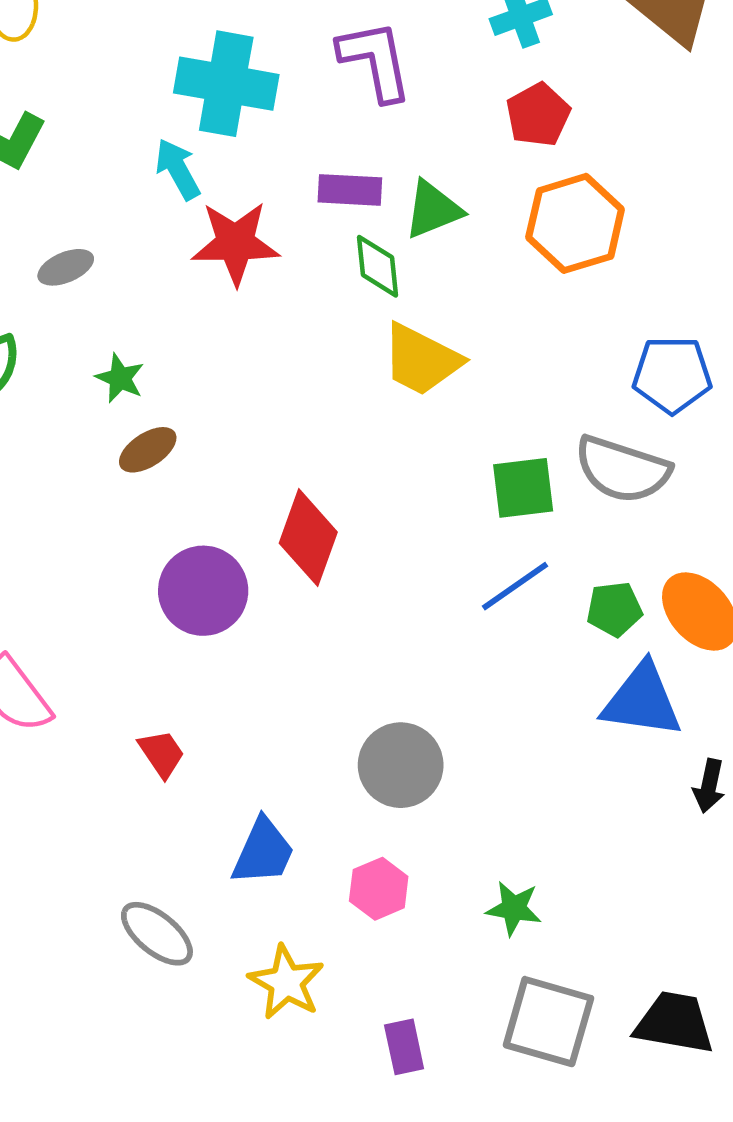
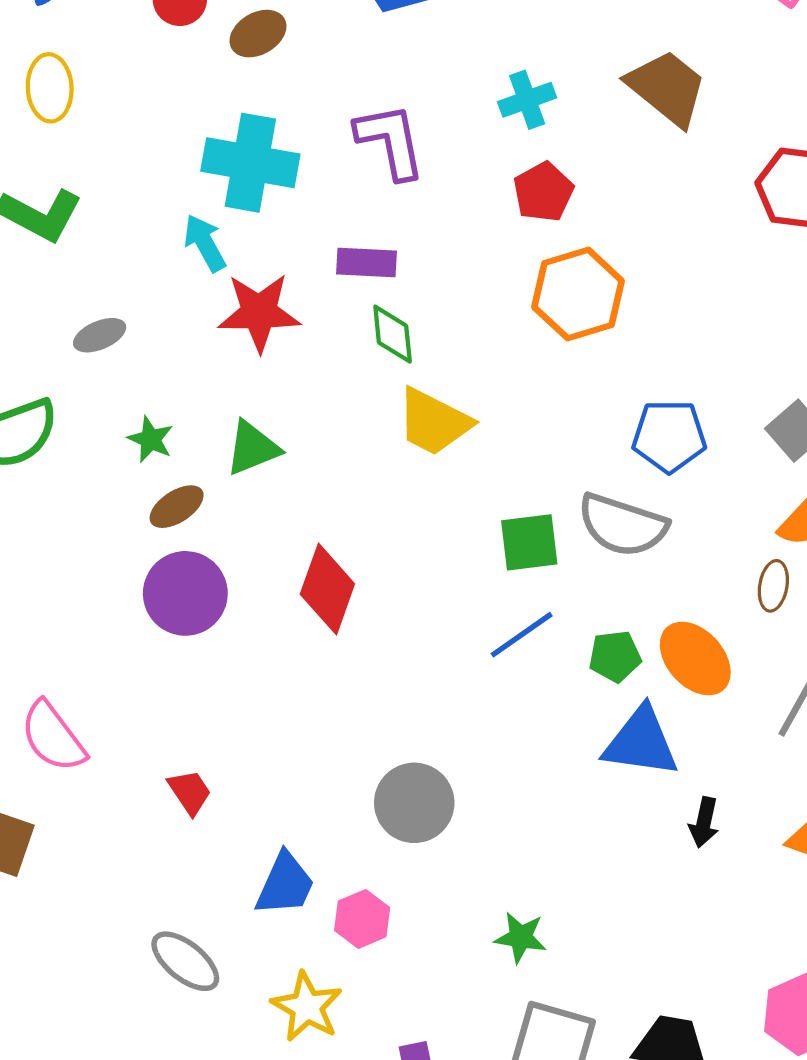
green triangle: (433, 210) -> (253, 448), moved
purple circle: (203, 591) -> (185, 593), moved
pink hexagon: (379, 889) -> (362, 919), moved

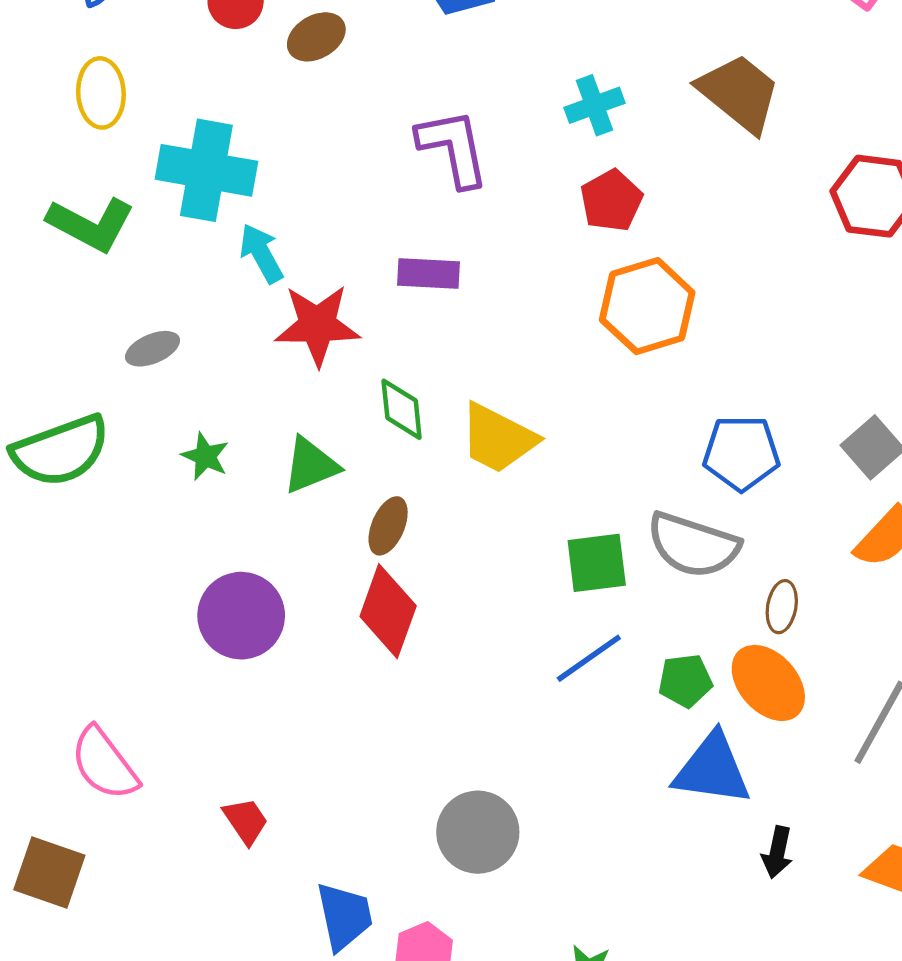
cyan cross: (250, 163) -> (206, 170), moved
green diamond: (393, 334) -> (402, 409), moved
brown ellipse: (177, 507) -> (388, 526), moved, turned -34
brown ellipse: (773, 586) -> (782, 607), moved
blue trapezoid: (285, 884) -> (344, 916), turned -36

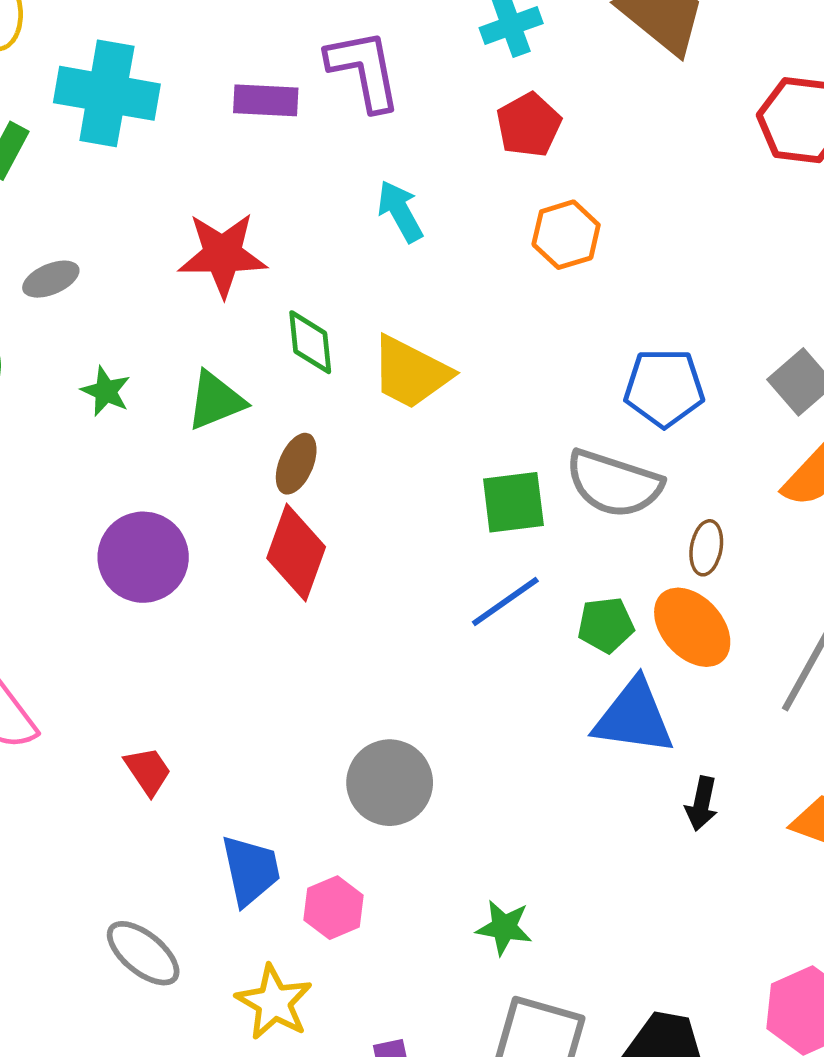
cyan arrow: (261, 253) -> (400, 211), moved
purple rectangle: (428, 274) -> (266, 100), moved
orange hexagon: (647, 306) -> (566, 235), size x0.7

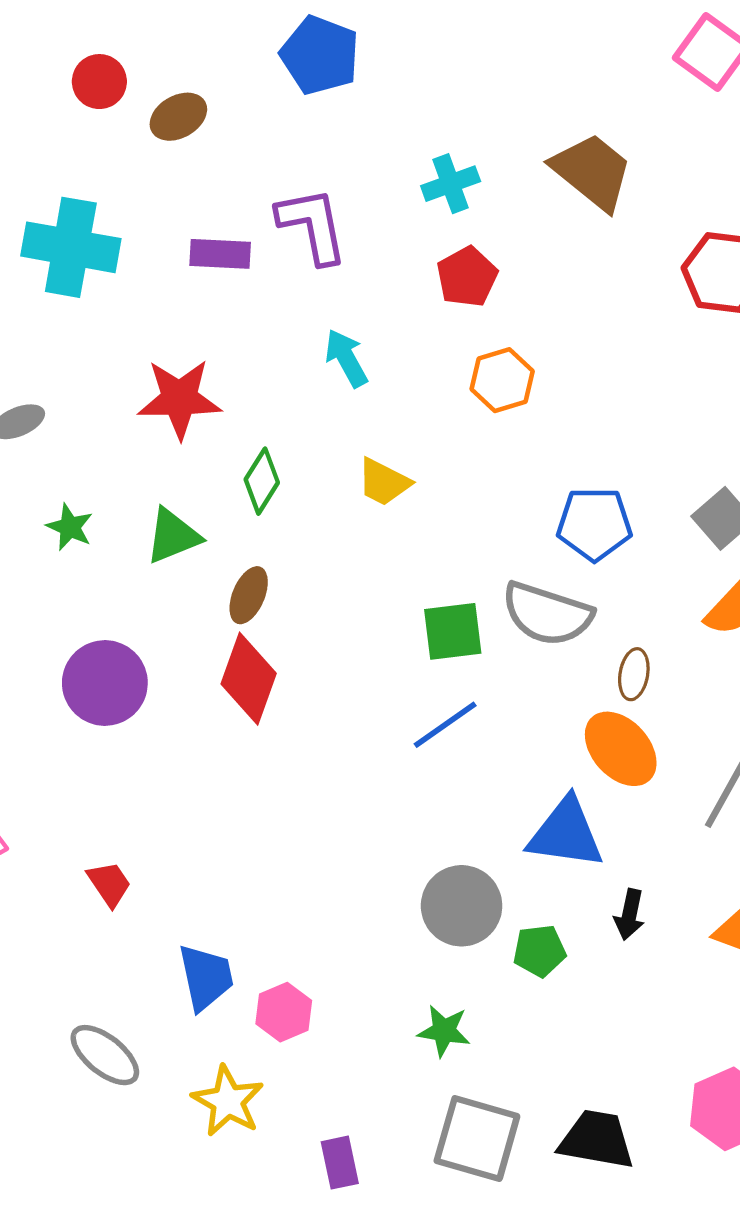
green diamond: (310, 342) -> (262, 481), turned 38
yellow trapezoid: (411, 373) -> (384, 482), moved, size x0.7
green pentagon: (606, 625) -> (539, 951), moved
gray circle: (390, 783) -> (462, 906), moved

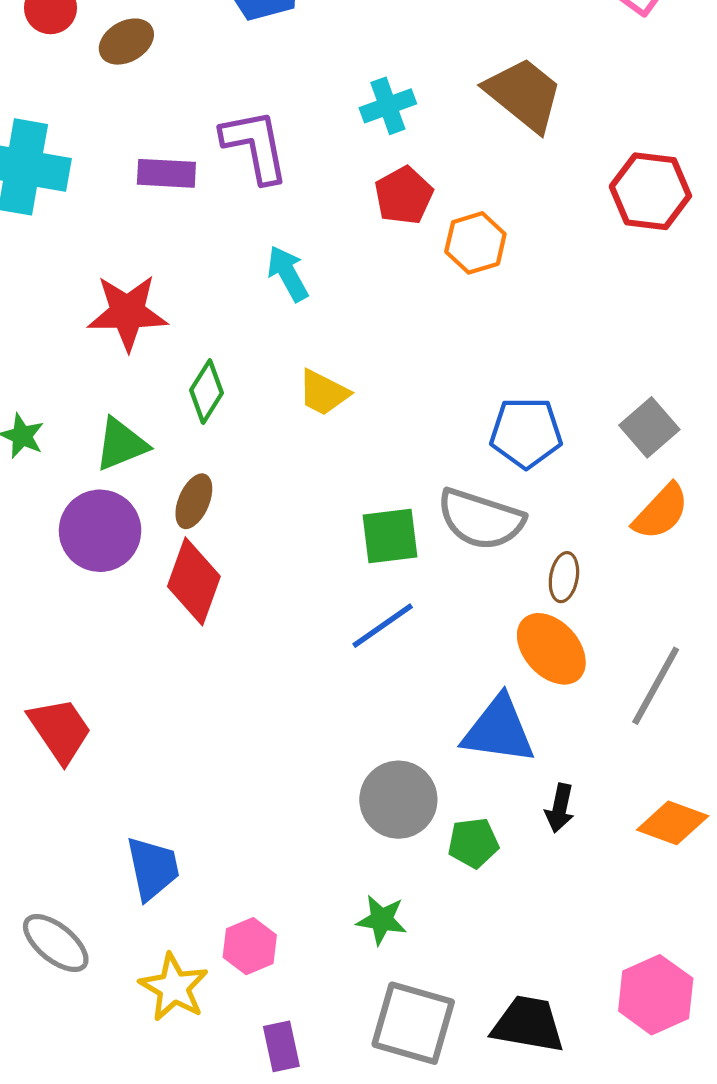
orange hexagon: (502, 380) -> (475, 243), moved
purple circle: (105, 683) -> (100, 531), moved
red trapezoid: (109, 884) -> (60, 730), moved, size x1.5
pink hexagon: (284, 1012) -> (250, 946), moved

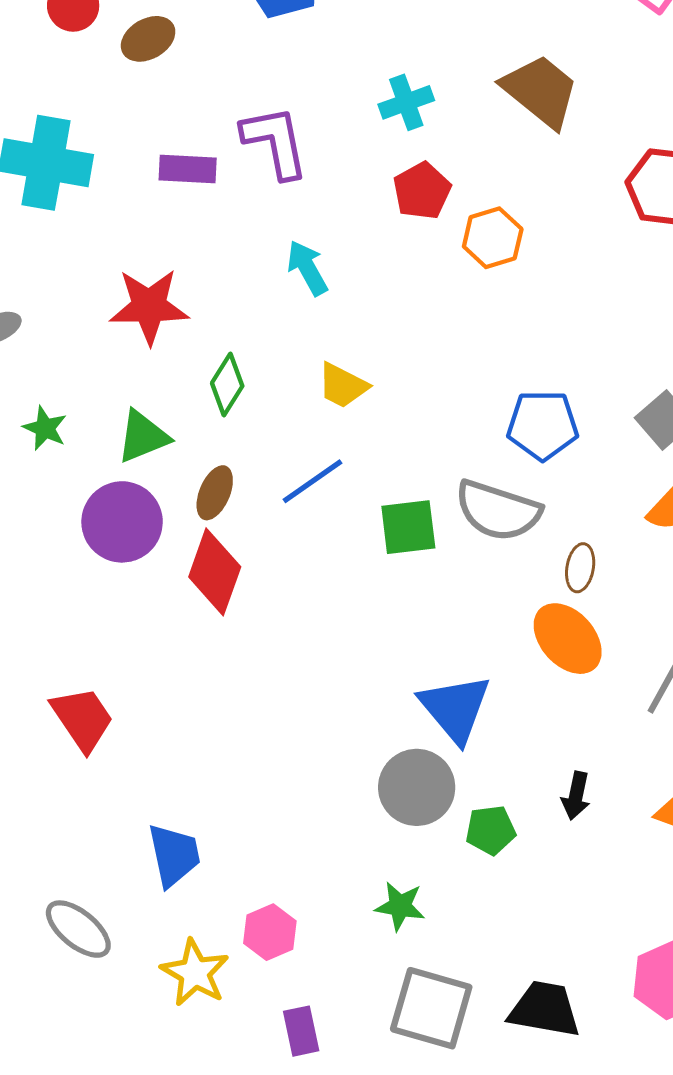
blue line: (383, 626) -> (313, 481), moved
blue triangle: (499, 730) -> (455, 708), moved, turned 42

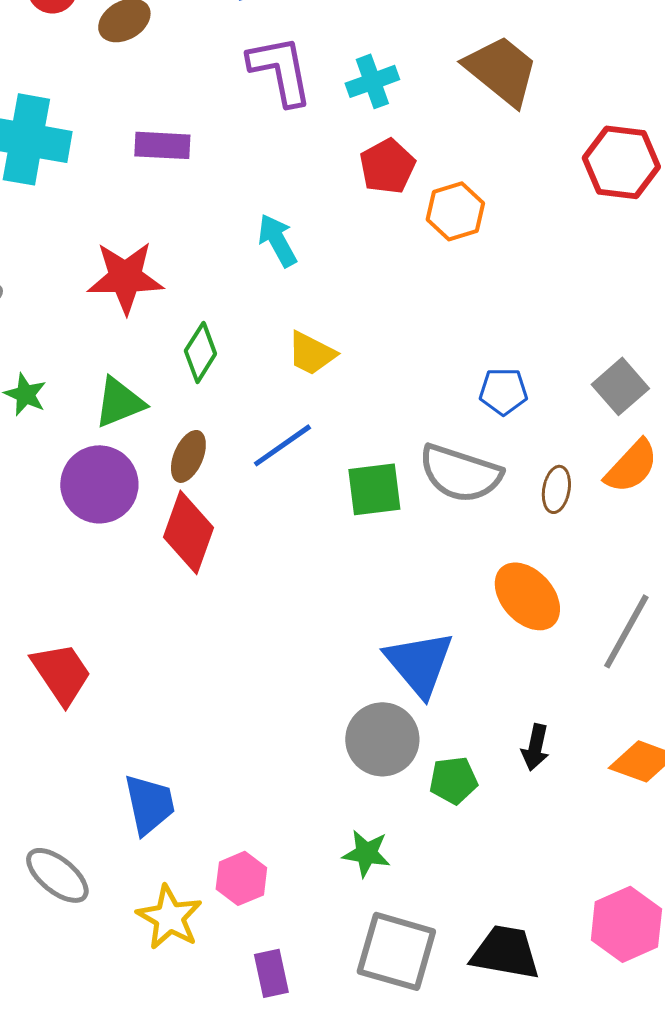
purple L-shape: (275, 142) -> (280, 70), moved
blue pentagon: (543, 425) -> (503, 391), size x0.7
brown ellipse: (580, 568) -> (556, 489), moved

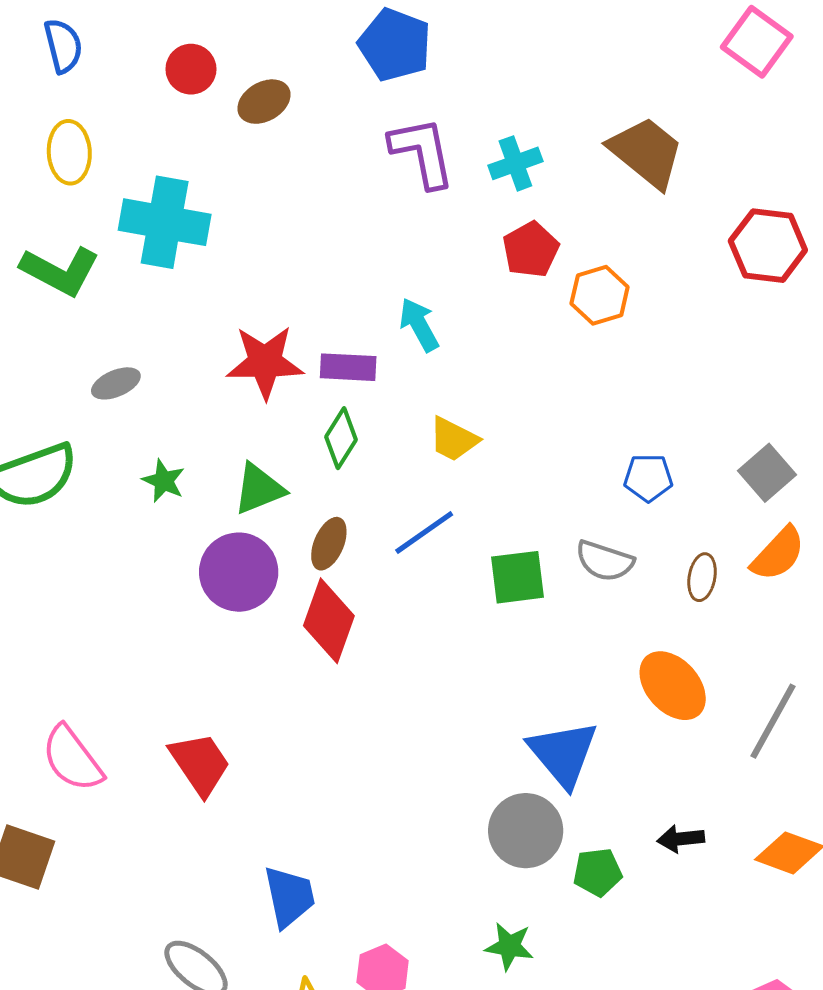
purple rectangle: (162, 145) -> (348, 367), moved
gray semicircle: (460, 473) -> (605, 561), size x0.7
black arrow: (535, 747) -> (681, 839), turned 72

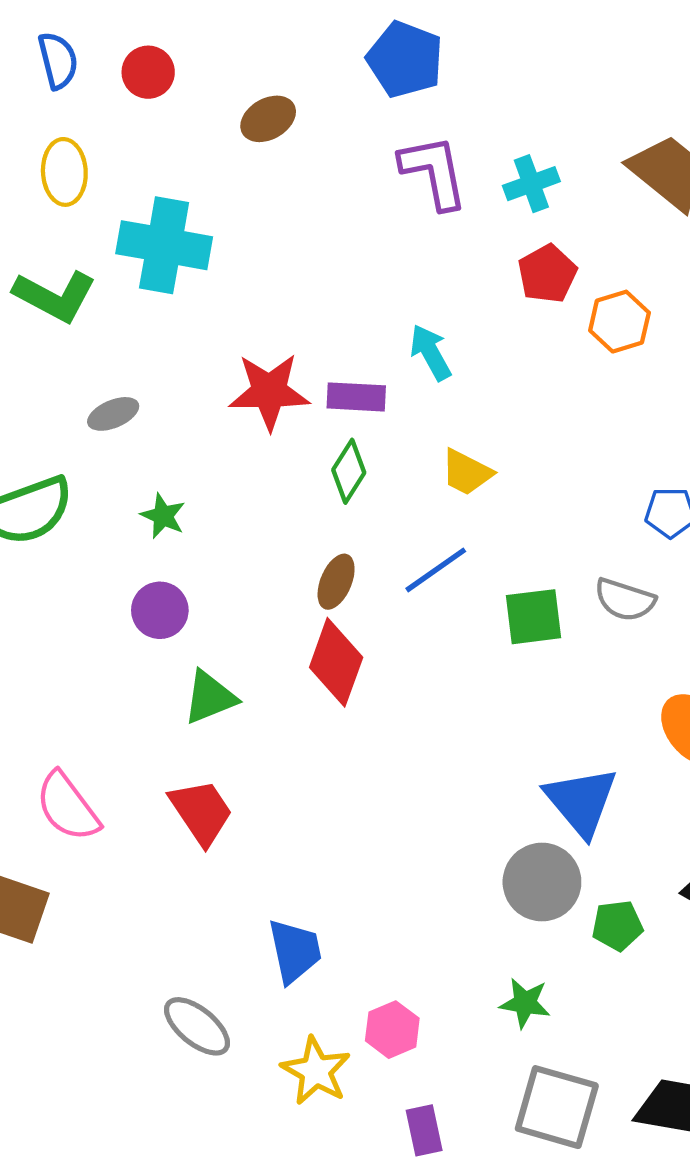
red circle: (191, 69) -> (148, 72), moved
green triangle: (259, 489) -> (210, 697), moved
purple circle: (239, 572) -> (160, 610), moved, size x0.7

